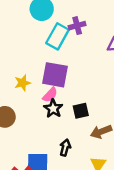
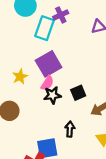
purple square: (55, 75) -> (49, 64), turned -30
black star: (53, 109) -> (52, 95), turned -30

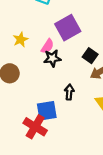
purple square: (49, 64) -> (68, 28), moved
black square: (78, 93) -> (90, 56), moved, turned -32

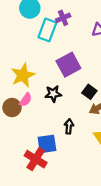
yellow star: (20, 40) -> (23, 75), size x1.6
pink semicircle: (47, 46) -> (26, 100), moved

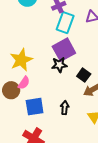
cyan rectangle: (47, 30) -> (65, 23), moved
black star: (53, 94) -> (59, 65), moved
blue square: (47, 144) -> (35, 107), moved

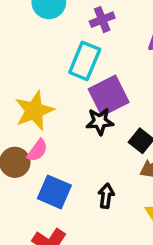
cyan rectangle: (65, 23) -> (85, 61), moved
blue square: (35, 107) -> (54, 192), turned 30

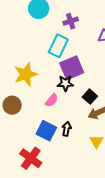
pink semicircle: (37, 150) -> (52, 100), moved
blue square: (54, 192) -> (46, 131), moved

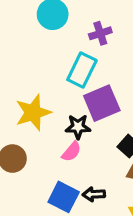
black star: (65, 83) -> (78, 127), moved
black arrow: (67, 129) -> (94, 194), turned -104

